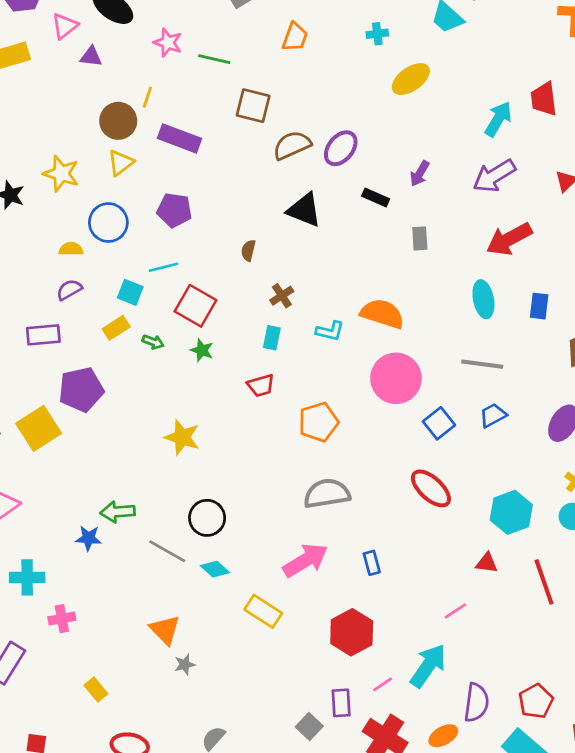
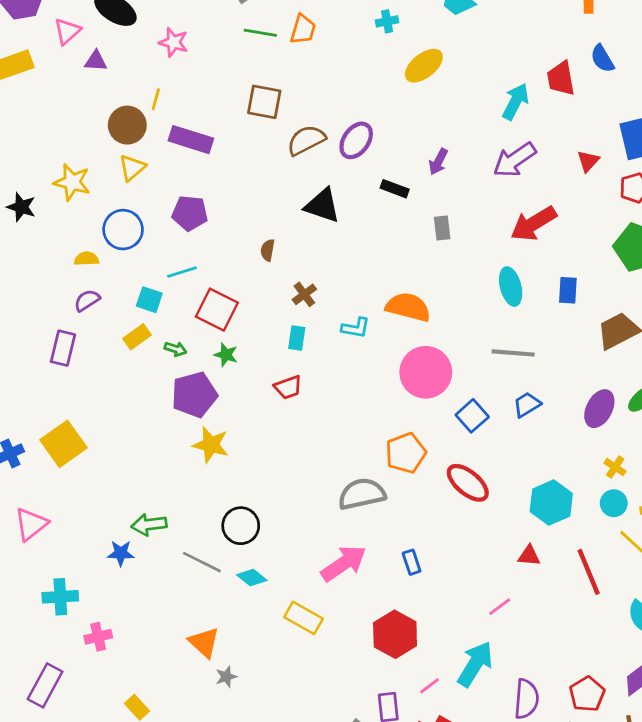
green line: (214, 59) -> (260, 33), moved
purple rectangle: (43, 335) -> (63, 348), turned -68
purple pentagon: (81, 390) -> (194, 395), moved
orange pentagon: (319, 422) -> (406, 453), moved

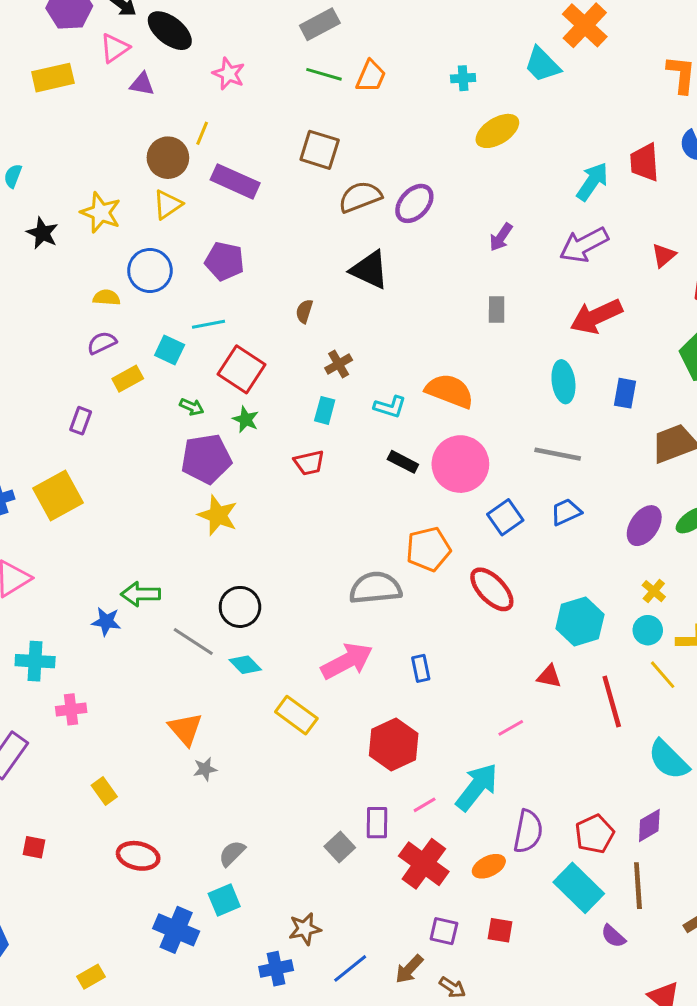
black rectangle: (395, 189) -> (403, 462), moved
yellow rectangle: (137, 337) -> (128, 379), moved
purple rectangle: (63, 348) -> (81, 421), moved, size x0.7

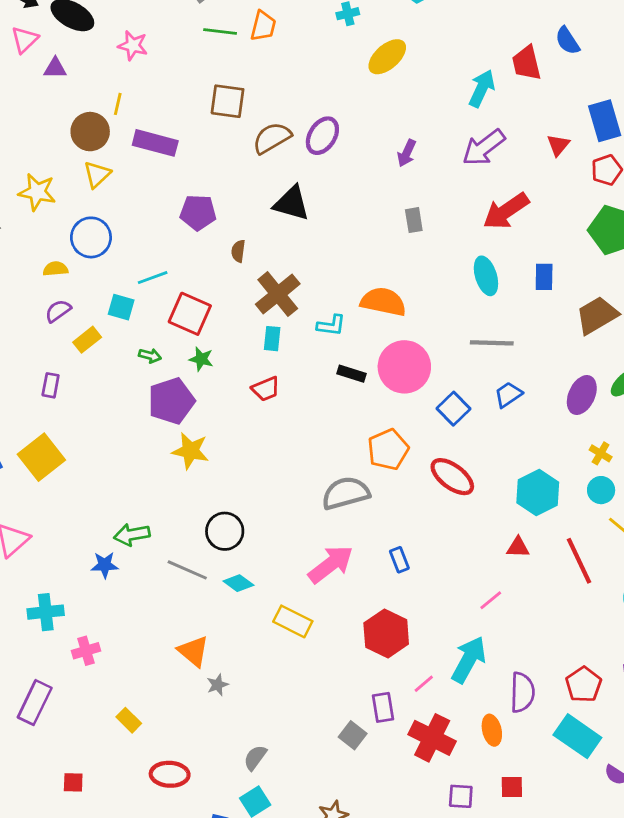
purple pentagon: (224, 261) -> (198, 212), moved
brown cross: (339, 364) -> (278, 294), size x1.8
orange ellipse: (489, 866) -> (492, 730), turned -68

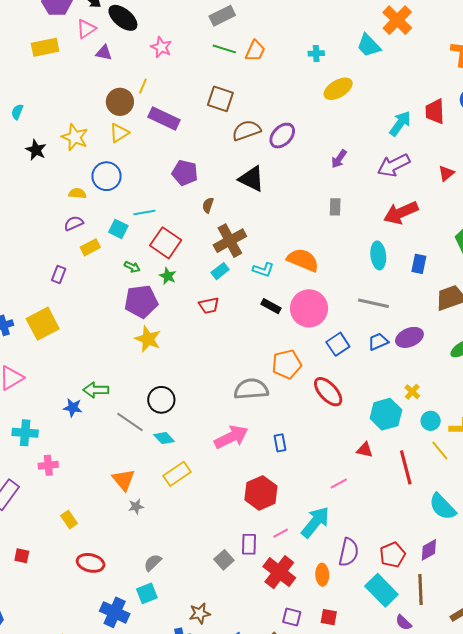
cyan rectangle: (272, 339) -> (220, 271), turned 36
purple ellipse: (582, 395) -> (409, 337), moved, turned 32
yellow cross: (601, 453) -> (412, 392), moved
yellow rectangle: (293, 621) -> (177, 474), moved, turned -72

